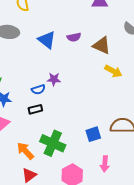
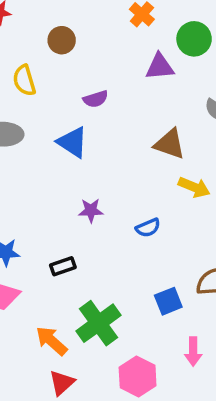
purple semicircle: (74, 37) -> (96, 99), moved
blue semicircle: (38, 89) -> (148, 228), moved
green cross: (53, 143) -> (98, 323), turned 35

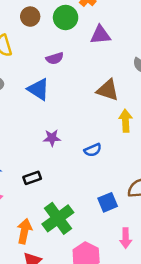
green circle: (194, 39) -> (66, 17), moved
yellow arrow: (194, 187) -> (126, 121), turned -115
orange arrow: (51, 341) -> (24, 231), turned 60

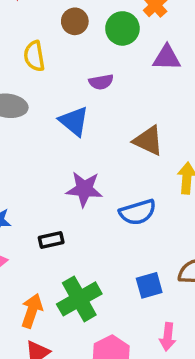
brown triangle: (108, 90) -> (148, 141), moved
purple star: (52, 138) -> (84, 189), size x1.5
blue semicircle: (93, 150) -> (138, 212), size x1.5

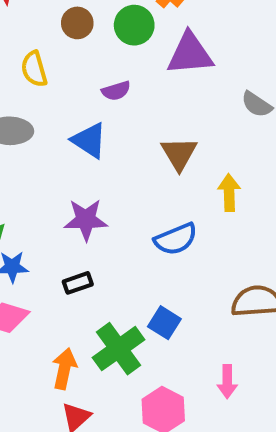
purple triangle: (167, 58) -> (190, 54), size x1.4
brown triangle: (148, 141) -> (179, 154), turned 40
purple star: (84, 189) -> (86, 220), moved
blue square: (149, 285) -> (164, 323), moved, turned -36

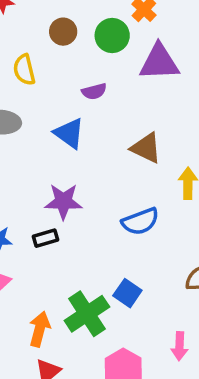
brown triangle: (179, 154) -> (146, 148), turned -36
black rectangle: (78, 283) -> (46, 238), moved

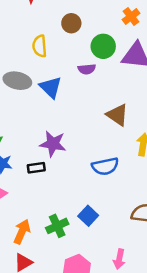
green circle: (112, 36) -> (103, 46), moved
blue triangle: (69, 133) -> (51, 87), moved
green cross: (87, 314) -> (57, 226), size x0.7

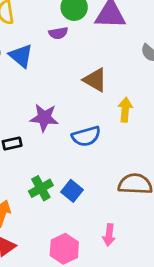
purple star: (53, 144) -> (44, 118), moved
green cross: (57, 226) -> (41, 188), moved

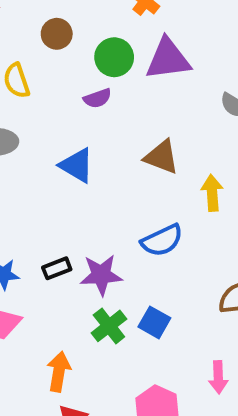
blue triangle: (21, 56) -> (77, 165), moved
purple star: (44, 118) -> (101, 275), moved

